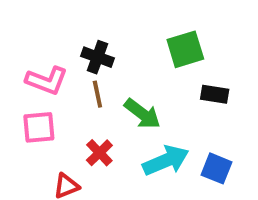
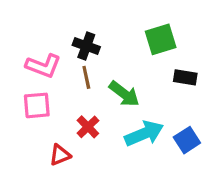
blue square: (217, 168) -> (187, 140), turned 35

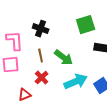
pink L-shape: (43, 66) -> (15, 41), turned -115
brown line: (86, 77) -> (41, 56), moved

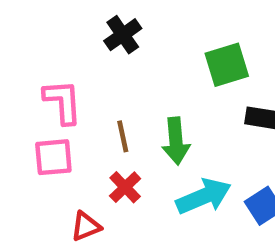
black cross: (41, 29) -> (123, 35), moved, turned 35
green arrow: (64, 58) -> (176, 141), turned 48

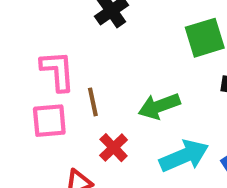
brown line: (123, 136) -> (93, 102), moved
green arrow: (176, 141) -> (159, 106), turned 75

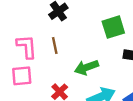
brown line: (93, 102) -> (55, 45), moved

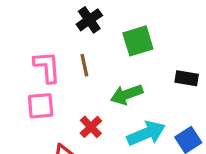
green square: (113, 27) -> (138, 41), moved

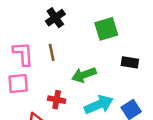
green square: (138, 41) -> (106, 29), moved
red cross: (91, 127) -> (57, 100), turned -35

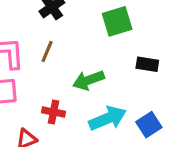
brown line: (52, 52) -> (47, 52), turned 35

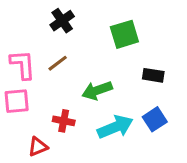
brown line: (47, 52) -> (58, 63), turned 30
blue square: (149, 125) -> (155, 119), moved

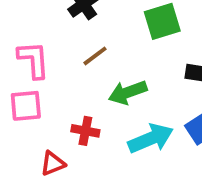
brown line: (58, 63) -> (95, 56), moved

